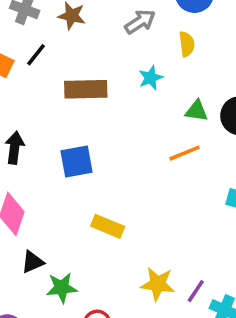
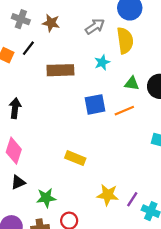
yellow semicircle: (187, 44) -> (125, 41), size x1.6
blue square: (77, 161) -> (95, 104), moved
black triangle: (32, 262) -> (18, 182), moved

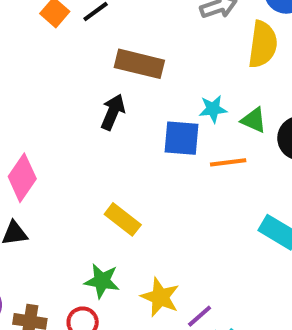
cyan star: (102, 62) -> (213, 109), moved
black arrow: (15, 108) -> (113, 112), moved
green star: (46, 198) -> (102, 281), moved

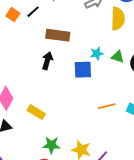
orange line: (228, 162) -> (107, 106), moved
yellow rectangle: (123, 219) -> (36, 112), moved

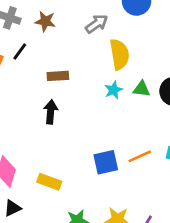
yellow semicircle: (118, 19) -> (119, 54), moved
brown rectangle: (58, 35) -> (58, 76), size x0.7
blue square: (83, 70) -> (106, 162), moved

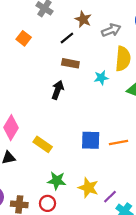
brown star: (45, 21) -> (83, 19), moved
black line: (20, 52) -> (67, 38), moved
cyan star: (113, 90) -> (101, 78), moved

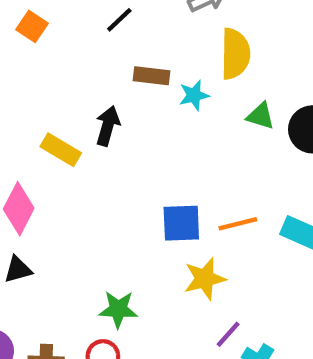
brown rectangle: (70, 63) -> (151, 76), moved
yellow rectangle: (43, 144) -> (61, 150), moved
yellow star: (88, 188) -> (205, 279), moved, turned -30

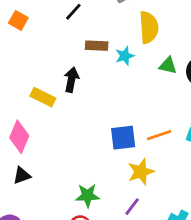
purple line: (228, 334) -> (132, 207), moved

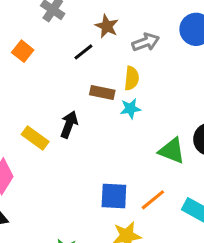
yellow semicircle: (149, 27) -> (132, 78), moved, size x0.7
green triangle: (168, 66) -> (172, 151), moved, size x1.4
orange line: (159, 135) -> (153, 200), turned -30

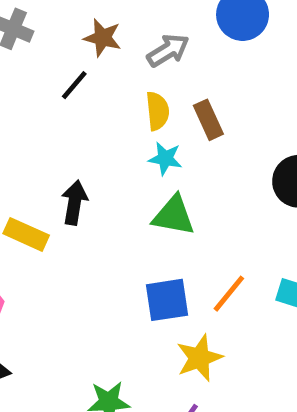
brown rectangle: (102, 93) -> (208, 120), moved, turned 65
cyan star: (130, 109) -> (165, 158), turned 30
green triangle: (172, 151) -> (174, 216), moved

